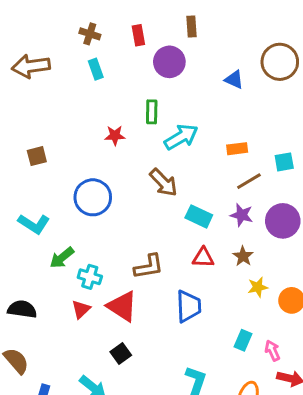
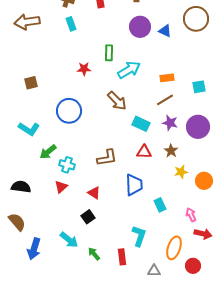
purple circle: (169, 62) -> (140, 27), moved
brown line: (249, 181) -> (165, 100), moved
red triangle: (122, 306) -> (94, 193), moved, size x0.6
cyan rectangle: (243, 340) -> (160, 205), moved, turned -48

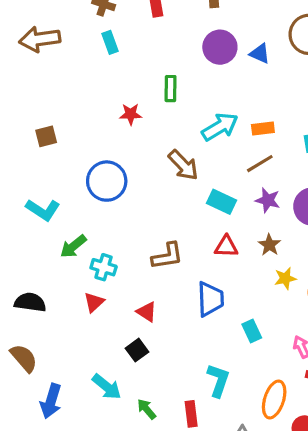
cyan arrow: (129, 70) -> (220, 127), moved

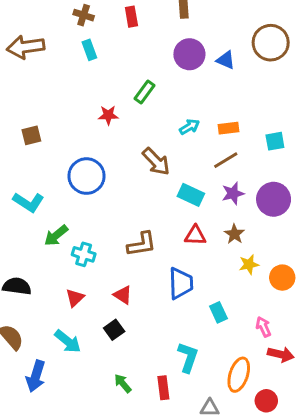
green rectangle: (170, 89) -> (144, 92), turned 35
cyan arrow: (220, 127) -> (189, 127), size x0.6
purple star: (268, 200) -> (233, 193), turned -30
red triangle: (94, 302) -> (75, 298), moved
cyan arrow: (107, 387) -> (68, 341), moved

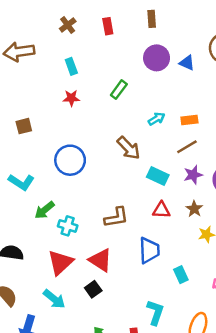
brown cross: (84, 15) -> (68, 25), turned 35
cyan rectangle: (89, 50) -> (71, 66), moved
red star: (108, 115) -> (71, 98), moved
red triangle: (123, 295) -> (101, 260), size x1.5
red triangle: (75, 298) -> (60, 262), size x1.6

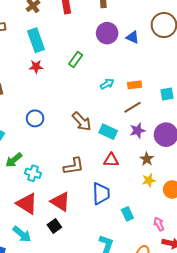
cyan rectangle: (71, 66) -> (36, 40), size x1.6
brown arrow: (129, 148) -> (82, 121), moved
blue circle: (70, 160) -> (35, 118), size x0.7
brown star: (194, 209) -> (147, 159), moved
red triangle: (60, 262) -> (27, 204), turned -45

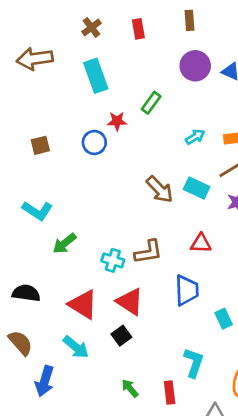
red star: (36, 67) -> (117, 121), moved
blue circle: (35, 118) -> (94, 143), moved
cyan rectangle: (108, 132) -> (197, 188), moved
cyan cross: (33, 173) -> (113, 260), moved

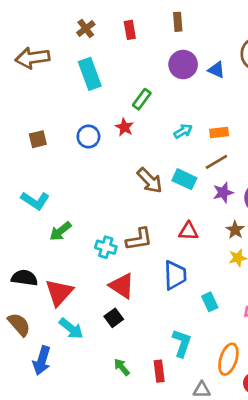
red star: (117, 121) -> (124, 127), moved, turned 30
red triangle: (83, 304) -> (59, 292), moved, turned 40

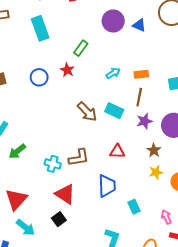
brown line: (216, 162) -> (139, 97), turned -48

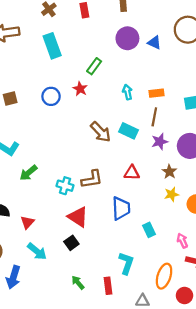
cyan arrow: (113, 73) -> (127, 92), turned -72
red triangle: (16, 199) -> (27, 222), size x0.6

